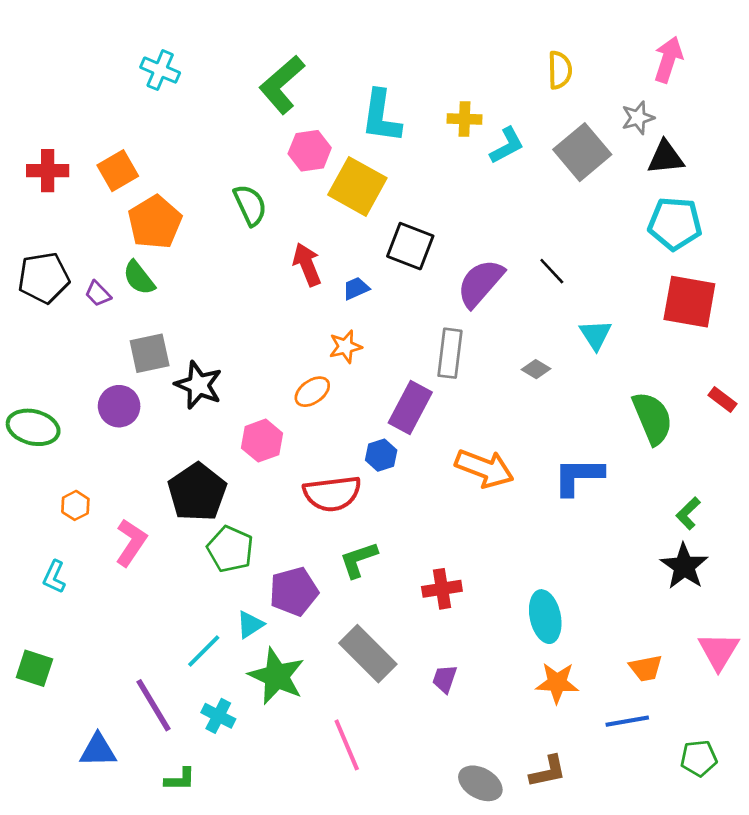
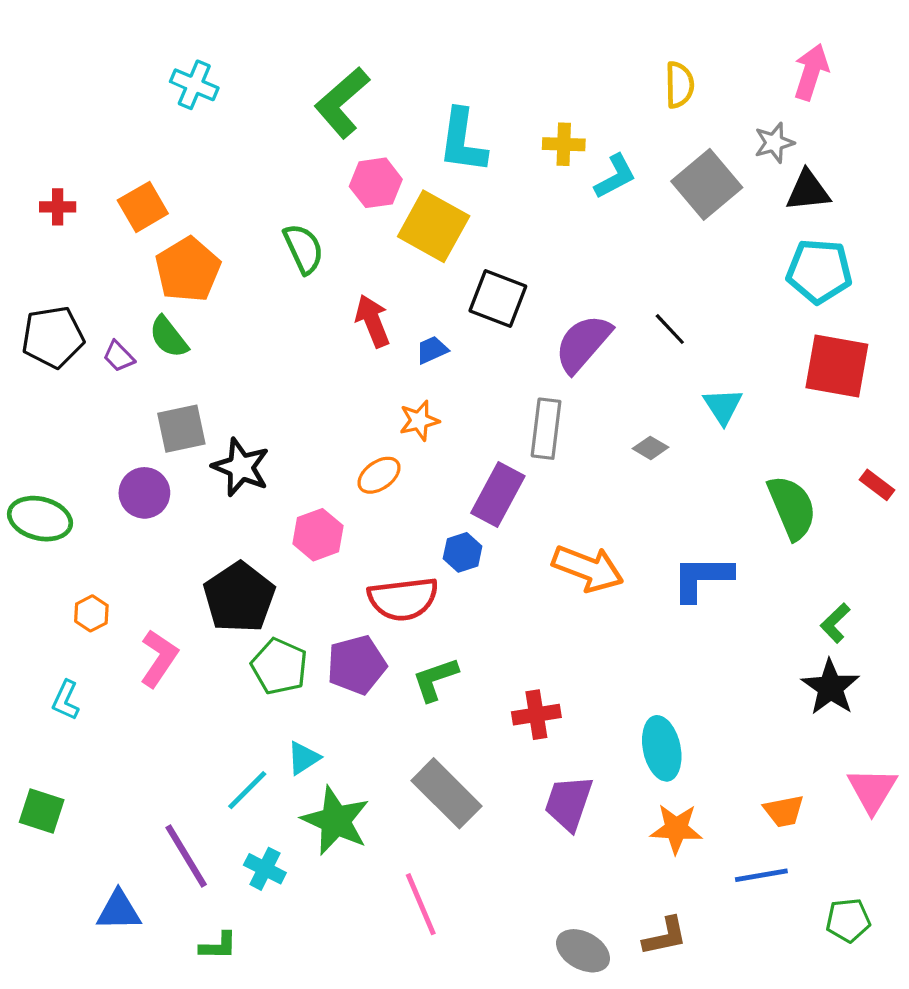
red cross: (48, 171) -> (58, 207), size x0.7
purple pentagon: (294, 591) -> (356, 665), moved
purple trapezoid: (445, 679) -> (569, 803), moved, size x1.6

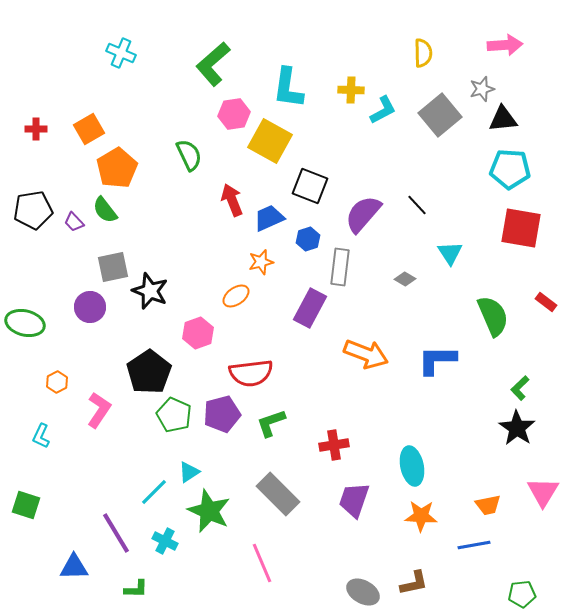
pink arrow: (811, 72) -> (505, 45), turned 68
blue trapezoid: (432, 350) -> (269, 218), size x1.5
blue hexagon: (463, 552) -> (308, 239), moved
green pentagon: (848, 920) -> (522, 594), moved

